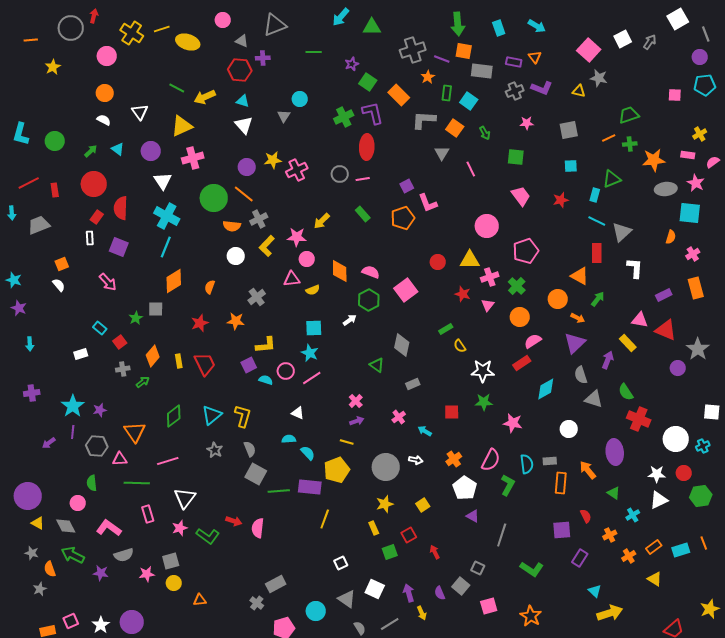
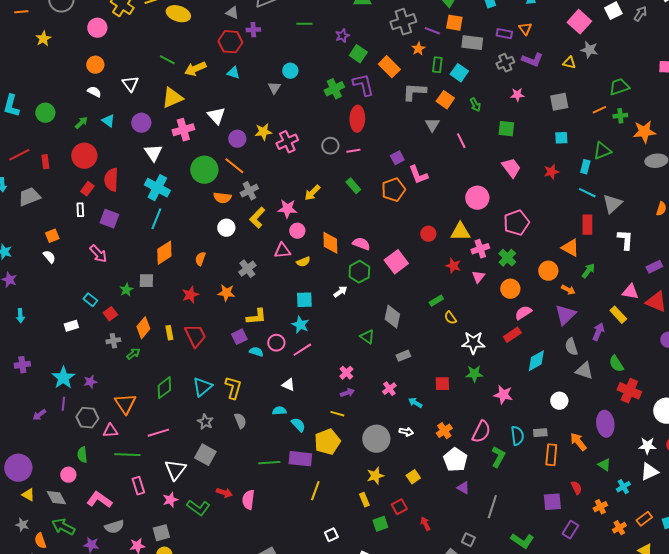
white triangle: (244, 125) -> (216, 116), moved
gray square: (256, 474) -> (205, 455), moved

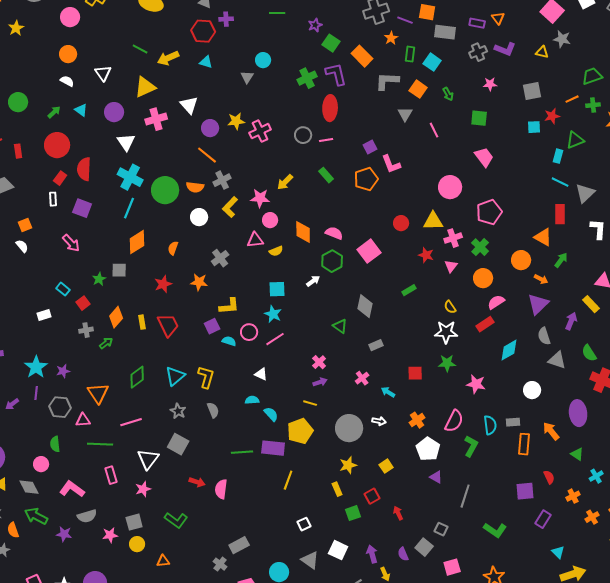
green circle: (204, 170) -> (165, 190), moved
red star: (551, 172) -> (552, 116), moved
yellow semicircle: (450, 318) -> (450, 307), moved
green L-shape: (198, 508) -> (176, 520), moved

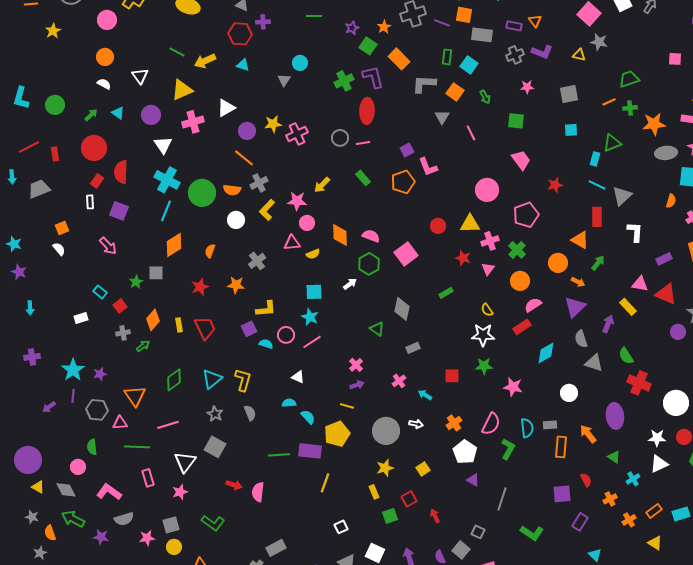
orange star: (391, 38) -> (384, 27), moved
white triangle: (189, 105) -> (226, 108), turned 42
red star: (552, 116) -> (555, 185), moved

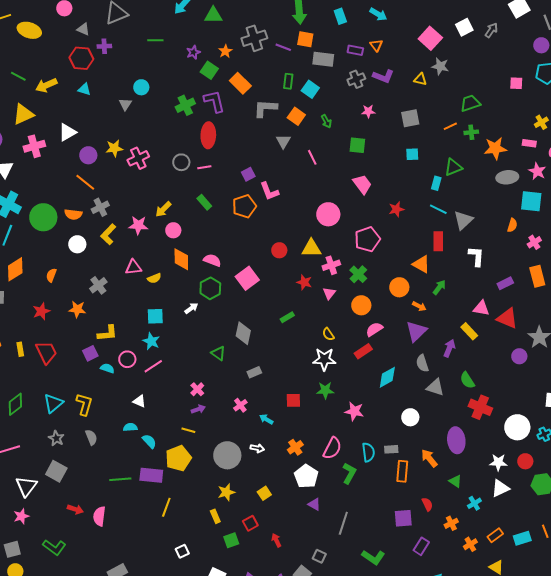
pink circle: (307, 223) -> (173, 230), moved

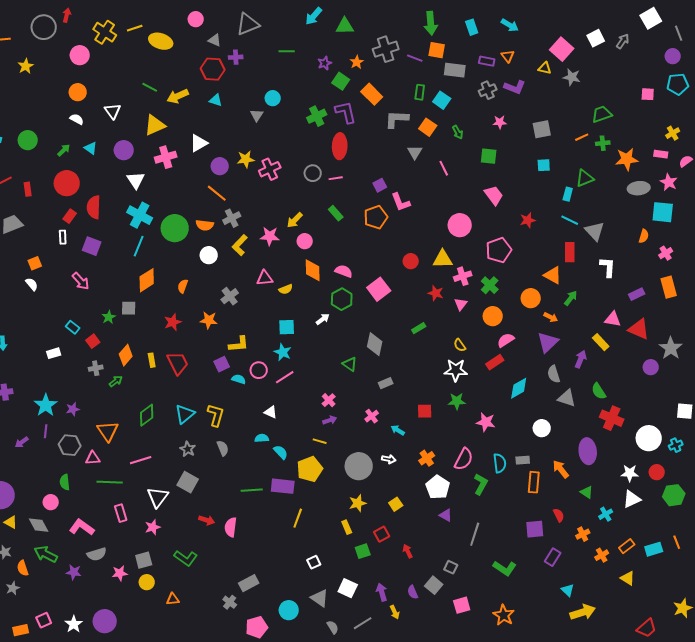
yellow triangle: (420, 79) -> (545, 68), moved
gray triangle: (463, 220) -> (595, 231), turned -30

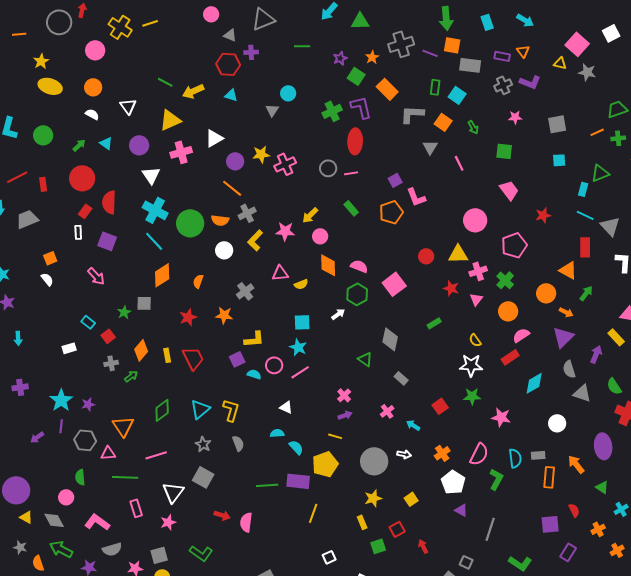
yellow ellipse: (161, 41) -> (50, 86), moved
cyan line: (139, 246) -> (154, 241), turned -65
gray rectangle: (386, 383) -> (401, 378), turned 64
red square: (425, 411) -> (440, 406), turned -35

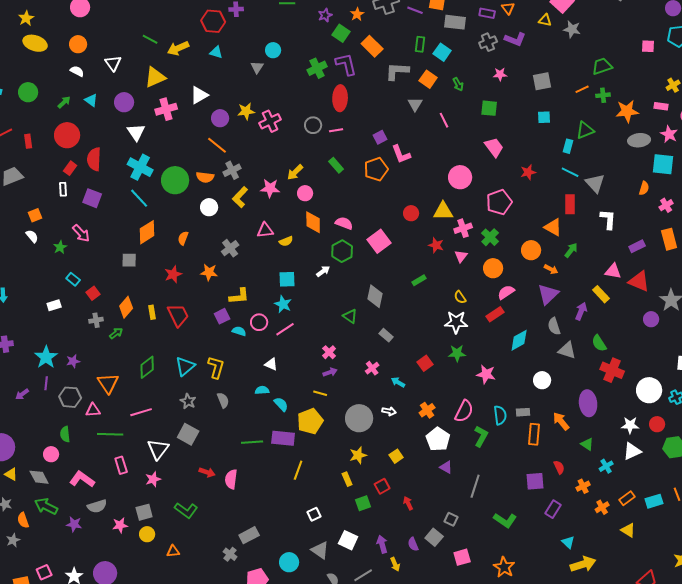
green star: (124, 312) -> (60, 247), moved

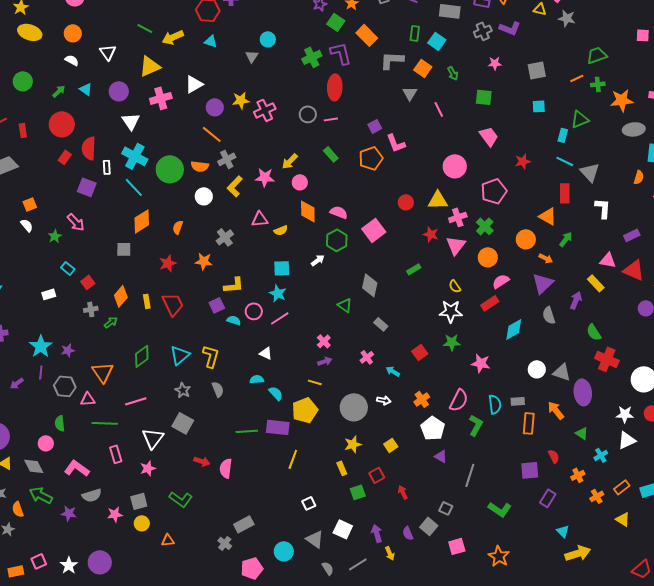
white rectangle: (63, 189) -> (107, 167), moved
pink triangle: (461, 256) -> (456, 245), size x1.5
gray triangle: (567, 350) -> (562, 372), moved

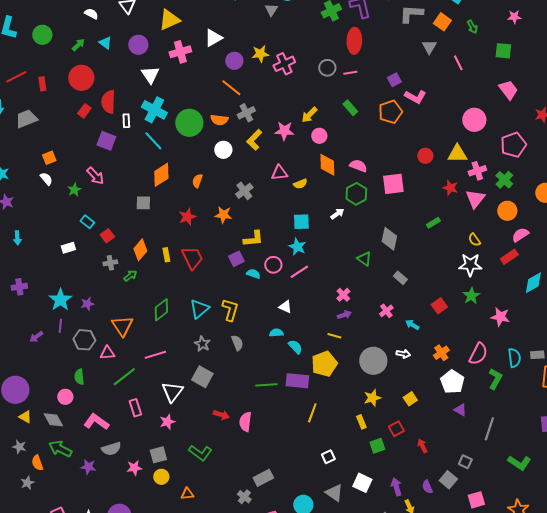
pink L-shape: (396, 143) -> (415, 97), turned -40
pink square: (374, 230) -> (393, 184), turned 30
green star: (452, 342) -> (471, 296), turned -30
green line: (105, 423) -> (124, 377), turned -40

